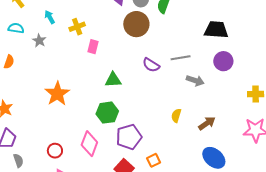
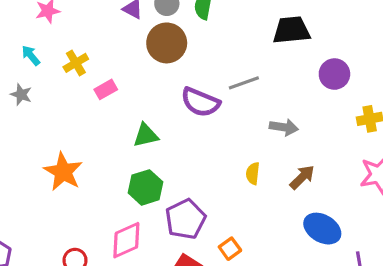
pink rectangle: (93, 47) -> (106, 89), turned 56
purple circle: (223, 61) -> (334, 74), moved
purple semicircle: (151, 65) -> (200, 102), size x1.4
gray arrow: (195, 81) -> (284, 127), moved
pink diamond: (89, 144) -> (126, 240), turned 55

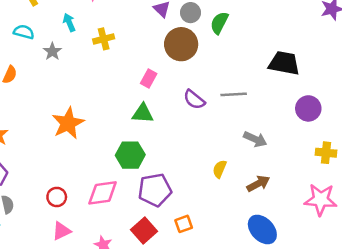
pink rectangle: (106, 89) -> (149, 79), moved, turned -48
purple semicircle: (200, 102) -> (194, 100), size x0.7

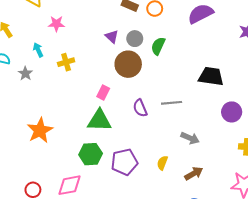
purple semicircle: (194, 100) -> (140, 108), turned 30
green triangle: (143, 113) -> (99, 121), size x1.4
purple pentagon: (155, 190) -> (124, 162), moved

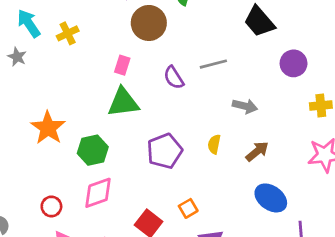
cyan arrow: (38, 50) -> (29, 23), size x1.5
black trapezoid: (211, 76) -> (259, 21), turned -130
green hexagon: (91, 154) -> (93, 150), moved

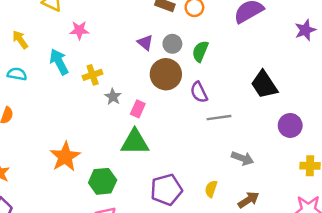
gray star: (17, 57) -> (113, 97), moved
purple semicircle: (174, 78) -> (199, 92), moved

